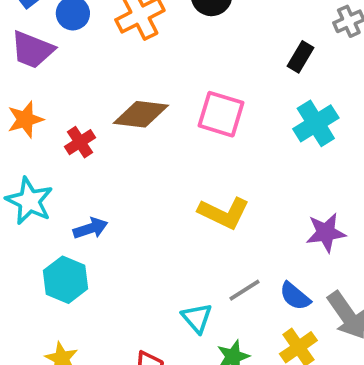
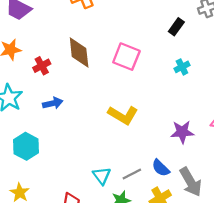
brown diamond: (141, 114) -> (79, 52), turned 72
cyan cross: (316, 123) -> (182, 67), size x0.6
blue arrow: (91, 228) -> (53, 103), moved
gray line: (244, 290) -> (132, 174), moved

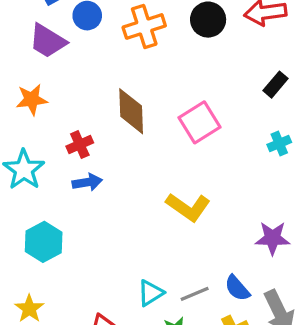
pink square: (126, 57) -> (200, 122), turned 32
red cross: (42, 66) -> (80, 145), moved
cyan triangle: (102, 176) -> (151, 293), turned 30

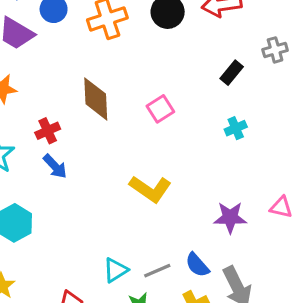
pink square: (200, 122) -> (160, 109), size x0.7
blue arrow: (87, 182) -> (55, 166), turned 56

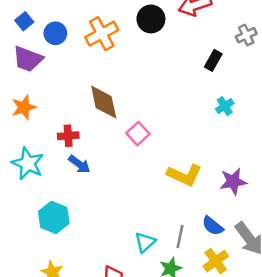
pink square: (160, 109) -> (138, 134), moved
red cross: (48, 131) -> (68, 136), turned 30
yellow L-shape: (150, 189) -> (184, 175), moved
gray line: (157, 271) -> (180, 236), turned -45

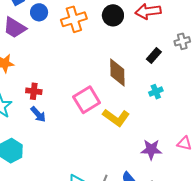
brown diamond: (104, 102) -> (117, 73), moved
pink square: (138, 134) -> (87, 100), size x1.5
yellow L-shape: (184, 175) -> (116, 118), moved

